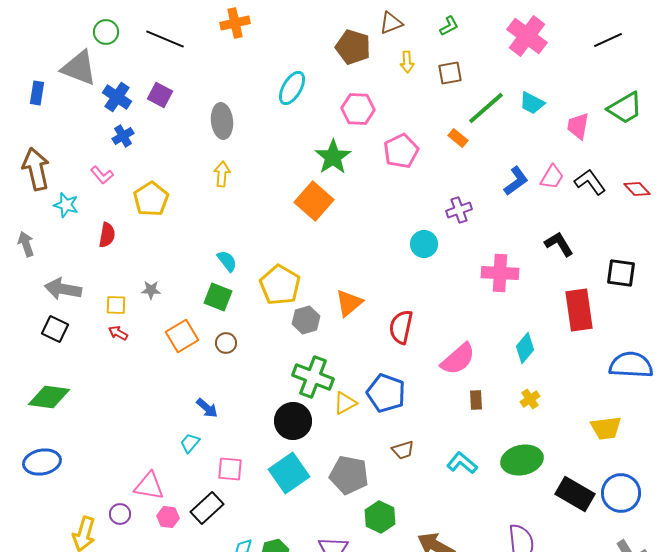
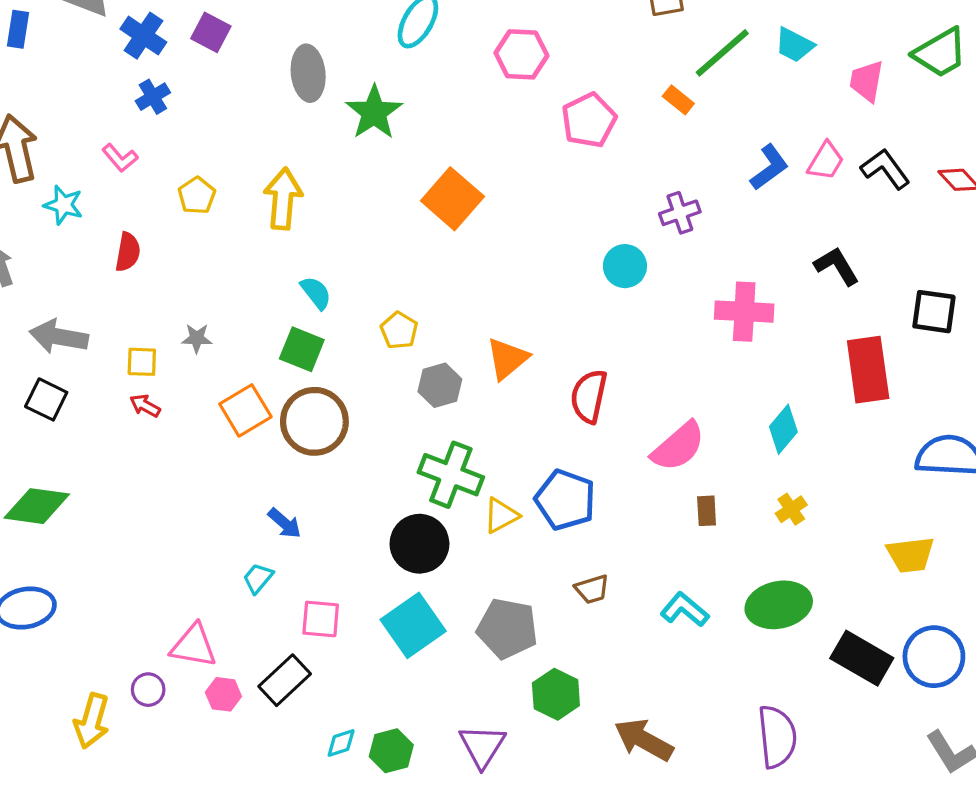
green star: (333, 157) -> (374, 112), moved
yellow arrow: (222, 174) -> (283, 199), moved, size x1.5
yellow pentagon: (151, 199) -> (197, 196), size x0.7
yellow pentagon: (280, 285) -> (399, 330), size x0.6
brown circle: (226, 343) -> (314, 421), size x2.0

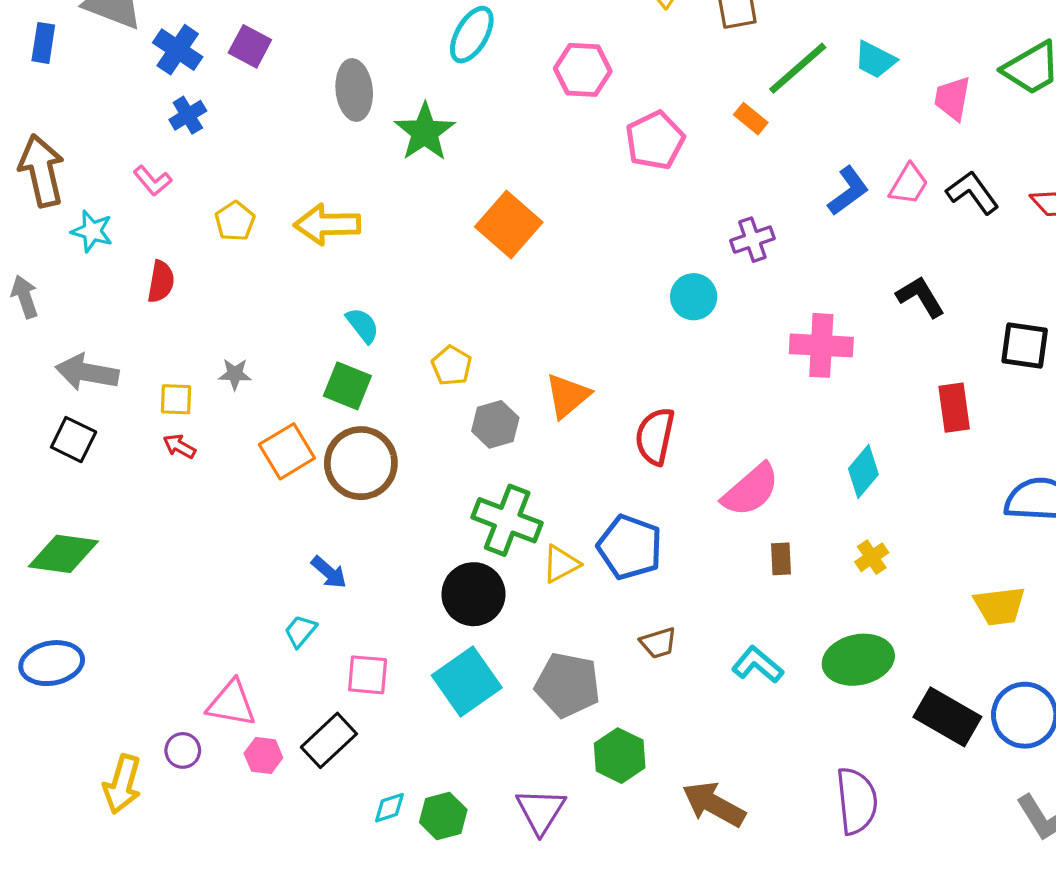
yellow arrow: (283, 199) -> (327, 224), turned -96
red rectangle: (868, 370) -> (954, 408), size x0.7

